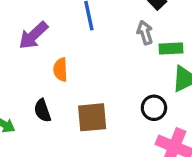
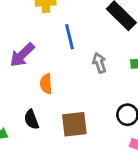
gray arrow: (145, 33) -> (99, 63), moved

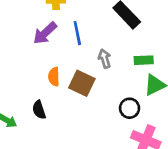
purple arrow: (22, 55) -> (45, 33), moved
brown square: (74, 124) -> (82, 83), moved, turned 30

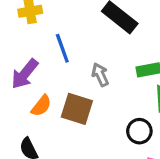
purple arrow: (45, 33) -> (25, 74), moved
orange semicircle: (54, 77) -> (41, 106), turned -132

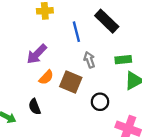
blue line: (62, 48) -> (76, 32), moved
black circle: (139, 131) -> (100, 102), moved

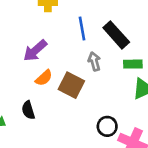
black rectangle: (107, 21) -> (116, 35), moved
black circle: (100, 102) -> (107, 126), moved

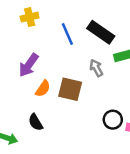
gray arrow: (94, 61) -> (96, 68), moved

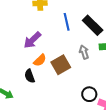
brown square: (70, 89) -> (61, 65), turned 36
black semicircle: (36, 122) -> (30, 76), moved

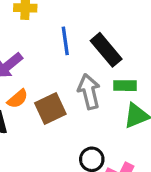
gray arrow: (84, 52) -> (89, 92), size x1.5

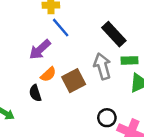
blue line: (65, 41) -> (61, 28), moved, turned -30

